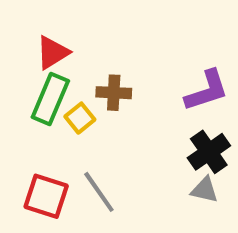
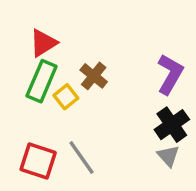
purple L-shape: (207, 91) -> (170, 74), turned -42
brown cross: (114, 93) -> (94, 76), turned 36
gray triangle: (205, 190) -> (168, 156), turned 35

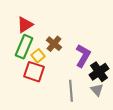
purple L-shape: (170, 74) -> (83, 56), moved
gray line: (82, 158) -> (71, 91), moved, turned 30
red square: (38, 161) -> (34, 72), moved

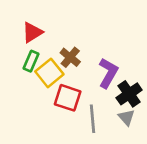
green rectangle: (24, 47) -> (31, 61), size x0.7
yellow square: (38, 56) -> (49, 73), size x1.5
red square: (34, 72) -> (68, 98), moved

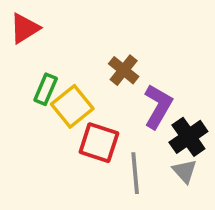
red triangle: (32, 32) -> (25, 28), moved
brown cross: (70, 57) -> (124, 70), moved

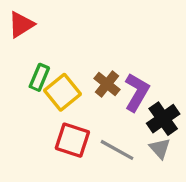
brown cross: (124, 70) -> (107, 84), moved
red square: (99, 143) -> (72, 140), moved
gray line: (135, 173) -> (117, 150), turned -56

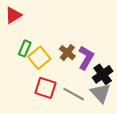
gray triangle: (160, 148) -> (101, 93), size x1.5

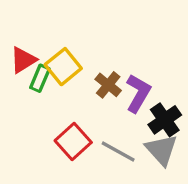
red triangle: (13, 15) -> (23, 60), moved
yellow square: (39, 58) -> (63, 67), moved
red square: (46, 88) -> (73, 141), turned 30

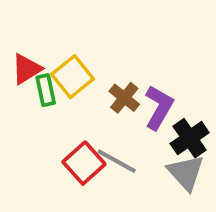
green rectangle: (40, 78) -> (46, 90), turned -35
gray line: (118, 151) -> (117, 161), moved

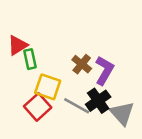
yellow square: (72, 77) -> (48, 87), moved, turned -32
black cross: (190, 138) -> (98, 101), moved
red square: (84, 163) -> (38, 107), moved

